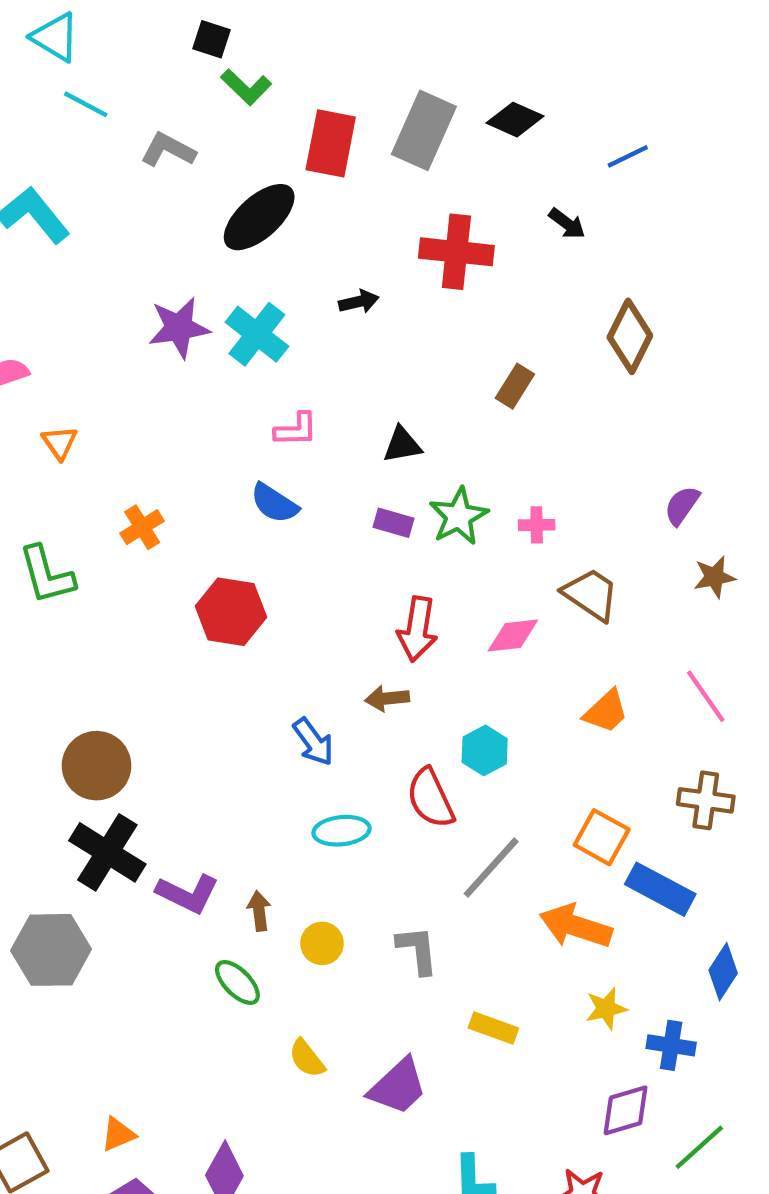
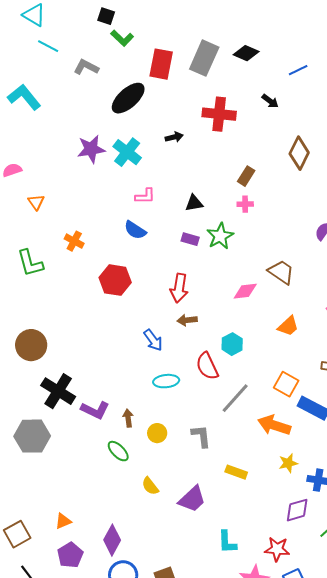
pink cross: (537, 525) -> (245, 204), moved
orange cross: (142, 527) -> (74, 241), turned -30
red arrow: (417, 629) -> (179, 288), moved
brown circle: (97, 766) -> (31, 345), moved

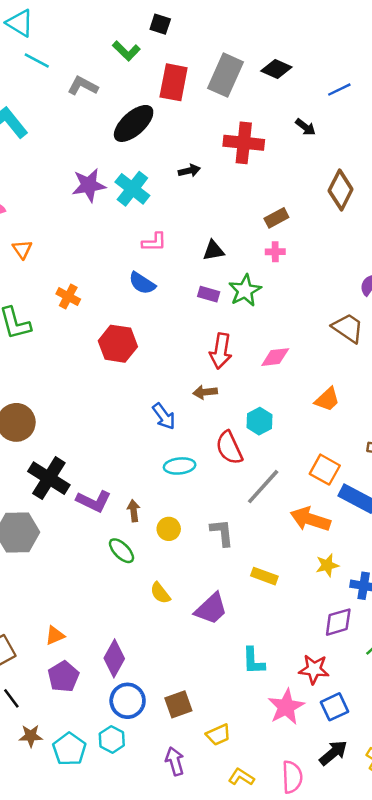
black square: (106, 16) -> (160, 24), moved
brown rectangle: (246, 176) -> (276, 218), turned 30
brown trapezoid: (281, 272) -> (348, 328), moved
red arrow: (179, 288) -> (221, 351), moved

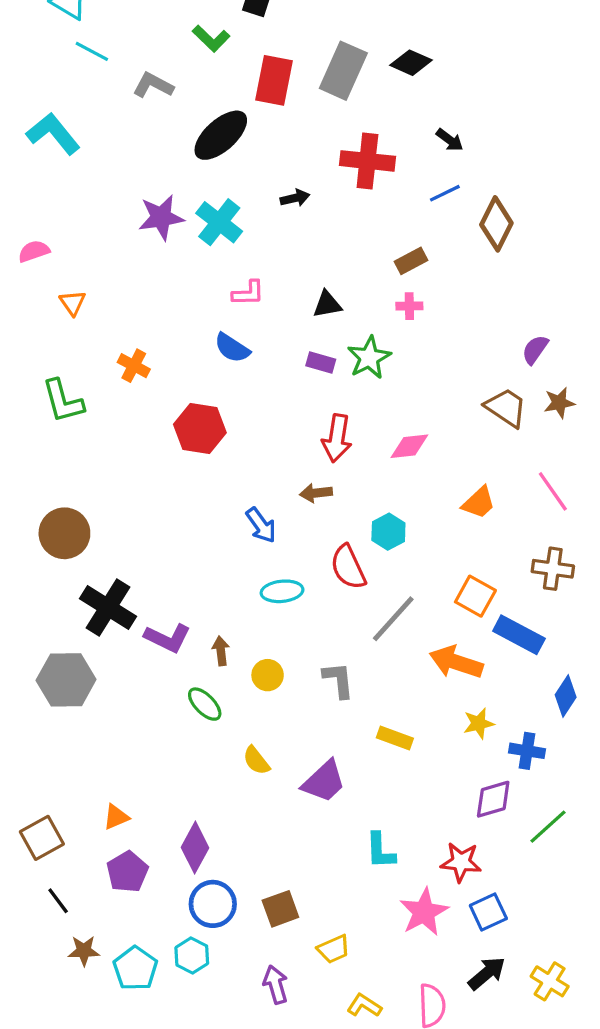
blue line: (339, 90) -> (445, 193), moved

